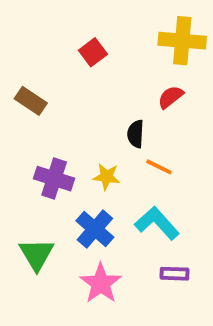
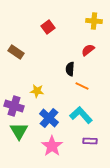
yellow cross: (182, 41) -> (94, 21), size x0.7
yellow star: (106, 177) -> (37, 91), moved
purple cross: (54, 179) -> (14, 106), moved

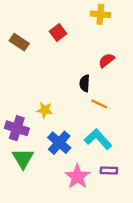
yellow cross: (94, 21) -> (100, 14), moved
brown rectangle: (16, 52) -> (19, 42), moved
pink star: (52, 146) -> (77, 177), moved

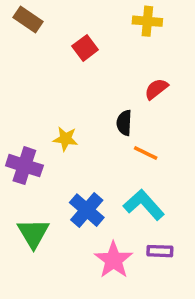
brown rectangle: (19, 42) -> (28, 19), moved
yellow star: (45, 110) -> (65, 139), moved
purple cross: (17, 128) -> (24, 166), moved

